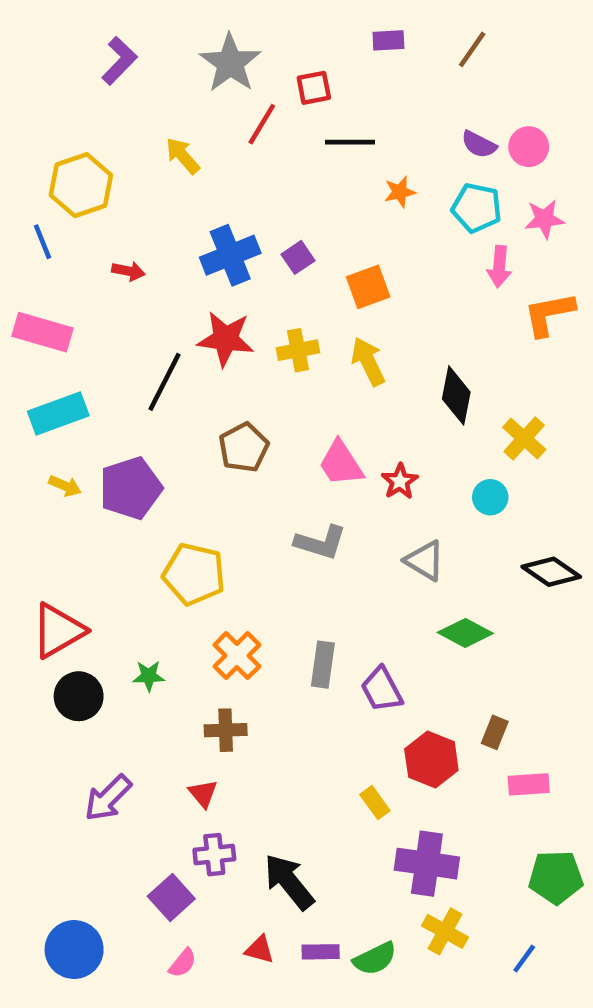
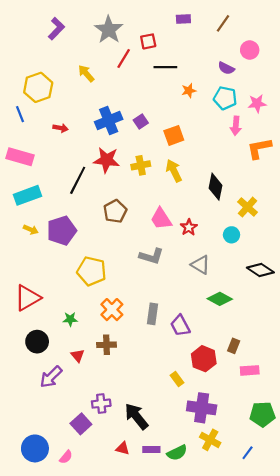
pink circle: (529, 147) -> (250, 50), moved
black circle: (79, 696) -> (37, 342), moved
red triangle: (203, 793) -> (78, 356), moved
pink semicircle: (183, 963) -> (66, 457), moved

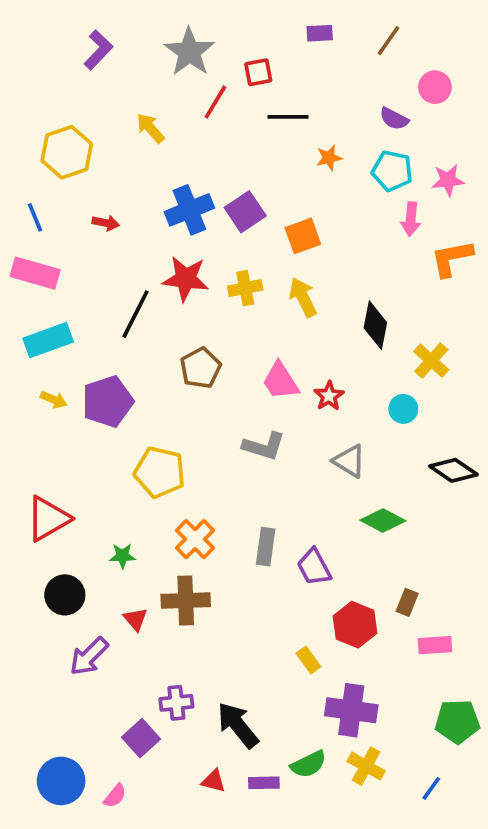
blue line: (20, 114) -> (35, 217), moved
purple square: (141, 122) -> (245, 212), size x1.5
brown cross: (107, 345) -> (186, 601), size x1.4
green semicircle: (177, 453) -> (308, 764), moved

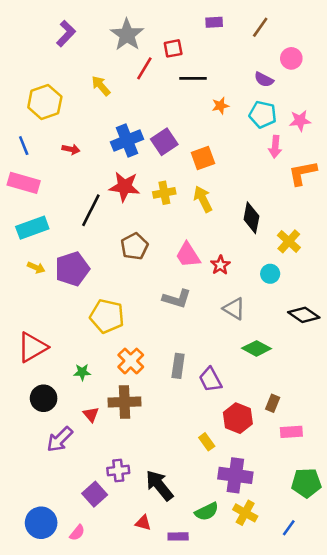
purple rectangle: (264, 783) -> (178, 536), moved

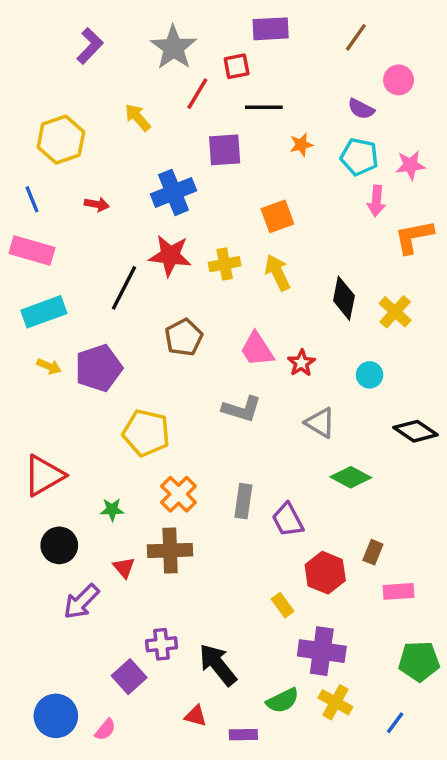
purple rectangle: (214, 22) -> (271, 29), moved, size x1.5
purple square: (164, 142) -> (225, 150), moved, turned 30
yellow cross: (289, 241) -> (395, 312), moved

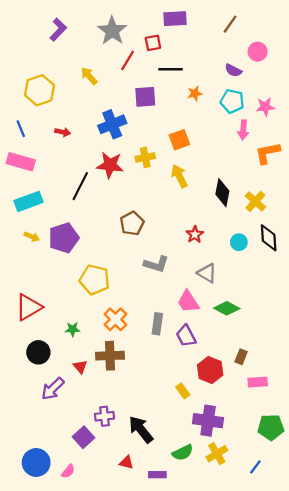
yellow cross: (225, 264) -> (145, 157), moved
brown pentagon: (184, 337) -> (132, 223), moved
pink trapezoid: (257, 349) -> (188, 302), moved
black diamond: (416, 431) -> (269, 238), moved, turned 52
yellow cross: (335, 702) -> (217, 454), turned 30

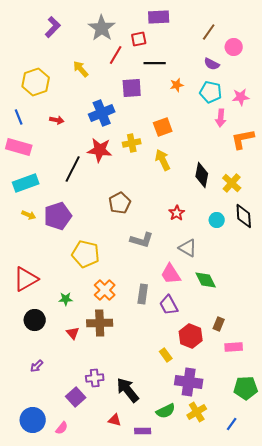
brown line: (230, 24) -> (209, 32), moved
green diamond: (227, 308) -> (206, 280), turned 35
purple arrow: (53, 389) -> (37, 366), moved, size x0.6

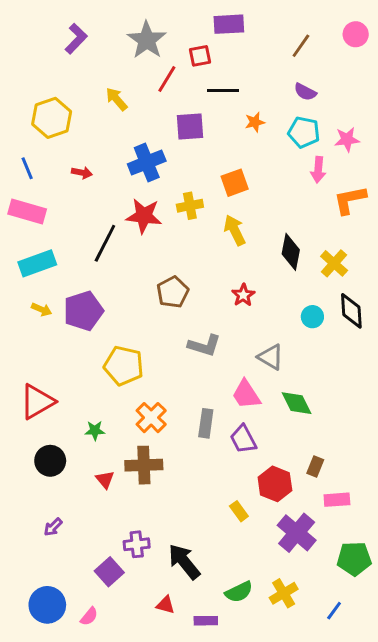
pink circle: (234, 47) -> (356, 34), moved
red star: (177, 213) -> (243, 295), moved
purple cross: (189, 382) -> (297, 533), moved, turned 32

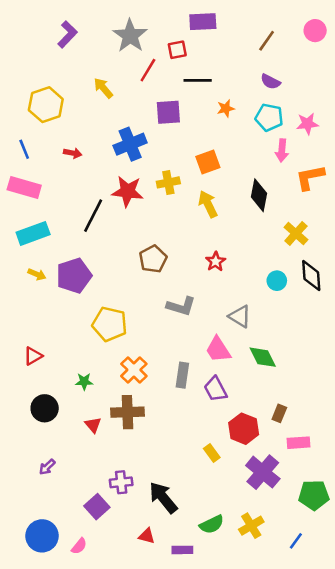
black diamond: (291, 252) -> (259, 195), moved
red triangle: (37, 402) -> (33, 356), size x0.6

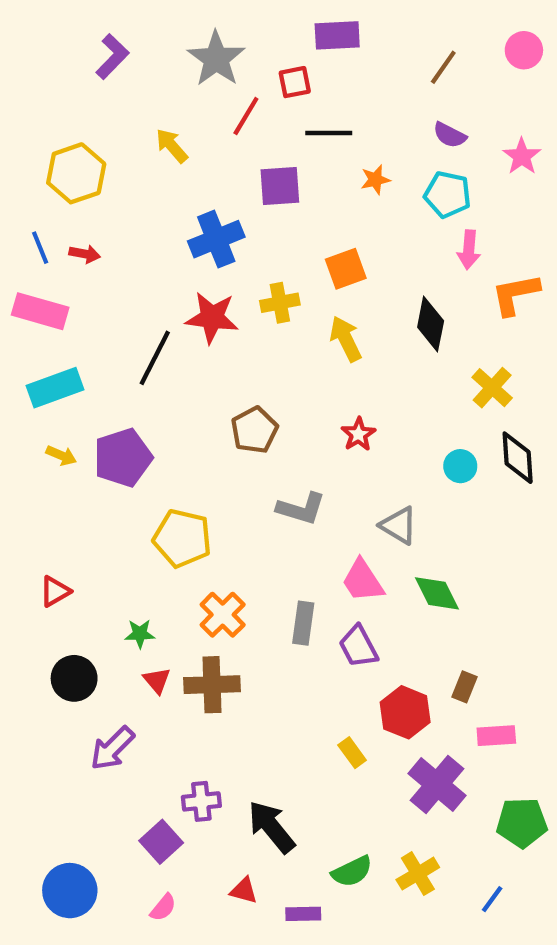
pink star: (307, 124) -> (522, 156), moved, turned -30
red arrow: (73, 153) -> (85, 254), moved
red triangle: (93, 425) -> (157, 680), moved
purple arrow: (47, 467) -> (112, 748), moved, size x1.6
pink semicircle: (79, 546) -> (163, 908), moved

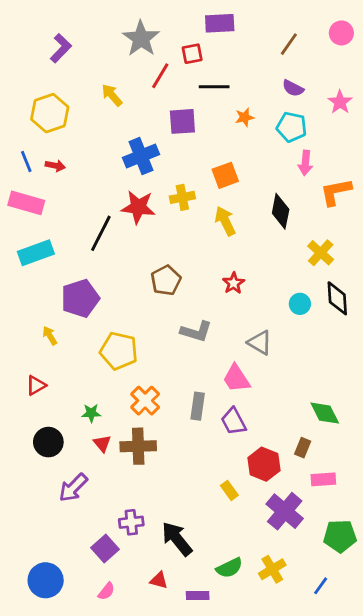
purple L-shape: (112, 57) -> (61, 48), moved
yellow arrow: (61, 456) -> (50, 336), moved, turned -144
green diamond: (437, 593) -> (325, 413), moved

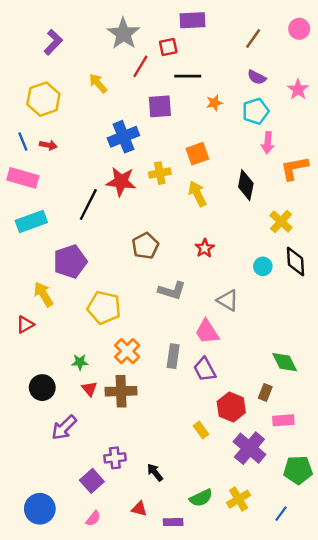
cyan pentagon: (292, 127) -> (256, 111), turned -30
yellow arrow: (50, 336) -> (43, 294), size x1.5
red triangle: (36, 385) -> (25, 325), moved
black arrow: (177, 539) -> (155, 472), size x0.6

